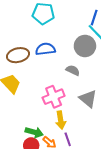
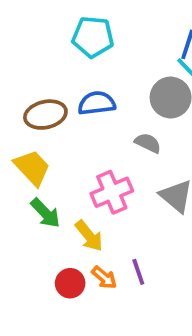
yellow arrow: (61, 120) -> (89, 236), moved, turned -30
green arrow: (34, 132) -> (45, 213), moved, turned 30

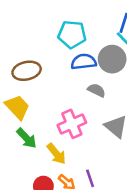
cyan pentagon: (93, 37) -> (72, 34), moved
blue semicircle: (97, 103) -> (84, 62), moved

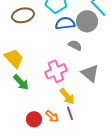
brown ellipse: (27, 71) -> (23, 15), moved
yellow arrow: (56, 154) -> (67, 96), moved

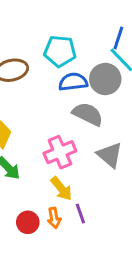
gray semicircle: (75, 45) -> (88, 114), size x1.5
yellow arrow: (67, 96) -> (61, 189), moved
orange arrow: (52, 116) -> (54, 218), turned 40

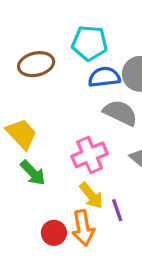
purple line: (80, 214) -> (117, 210), moved
orange arrow: (54, 218) -> (83, 228), size x1.5

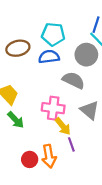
blue semicircle: (104, 77) -> (49, 57), moved
pink cross: (90, 155) -> (53, 108), turned 30
yellow arrow: (91, 196) -> (63, 126), moved

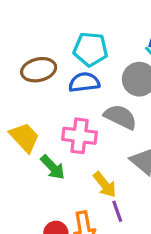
pink cross: (53, 108) -> (79, 136), moved
green arrow: (16, 120) -> (53, 167), moved

